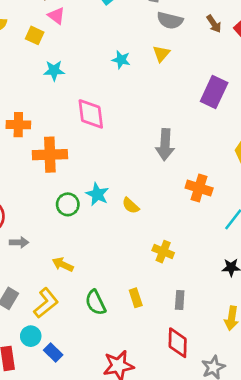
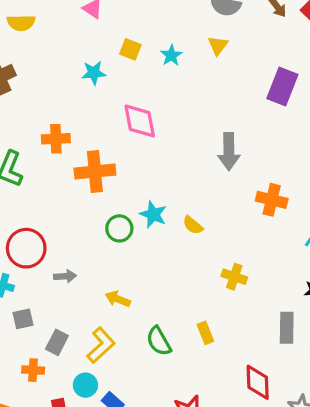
yellow square: (35, 35) -> (130, 49), moved
cyan star: (121, 60) -> (171, 55), turned 30
gray rectangle: (180, 300) -> (287, 328), moved, size x1.4

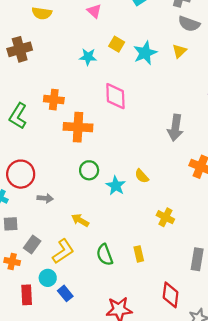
cyan star: (171, 55) -> (145, 53), size x1.5
cyan star: (153, 214) -> (116, 186), moved

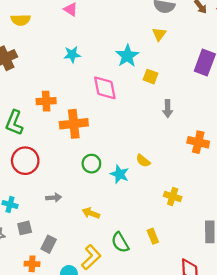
yellow square: (117, 44) -> (150, 77), moved
cyan star: (145, 53) -> (127, 56), moved
gray arrow: (175, 128) -> (168, 109), size x0.7
red circle: (21, 174) -> (25, 161), moved
yellow L-shape: (63, 251) -> (91, 257), moved

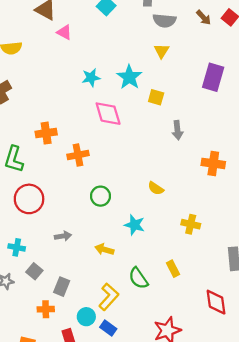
cyan star: (72, 54) -> (91, 78), moved
orange cross: (74, 124) -> (78, 155), size x0.7
cyan star: (120, 174) -> (134, 225), moved
gray square: (25, 228) -> (34, 271), turned -32

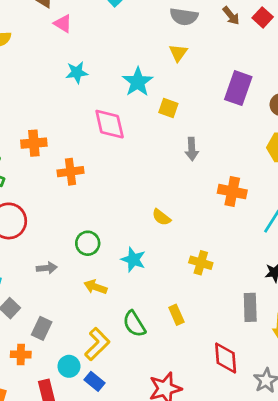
cyan star: (91, 78) -> (77, 72), moved
green circle: (100, 196) -> (88, 243), moved

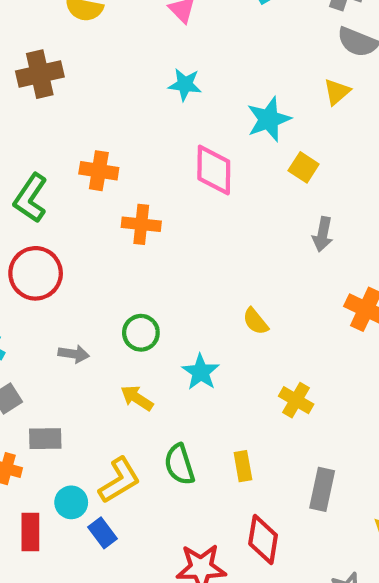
gray rectangle: (250, 307) -> (322, 489), moved
gray rectangle: (42, 328) -> (45, 439), turned 50
red diamond: (226, 358) -> (263, 540), moved

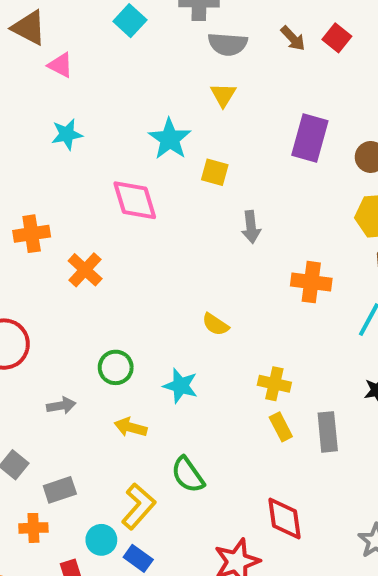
cyan star: (185, 85) -> (67, 134), moved
orange cross: (141, 224) -> (85, 270), turned -36
yellow rectangle: (243, 466) -> (281, 427), moved
gray rectangle: (322, 489) -> (328, 432), moved

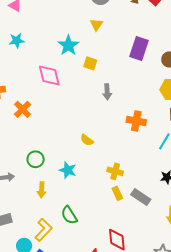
yellow arrow: (131, 427) -> (42, 190), turned -105
gray rectangle: (328, 432) -> (141, 197), turned -54

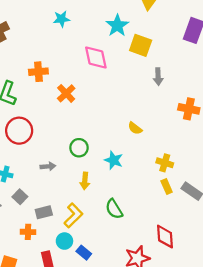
yellow square: (90, 63) -> (141, 45), size x1.5
yellow L-shape: (44, 230) -> (73, 215), moved

